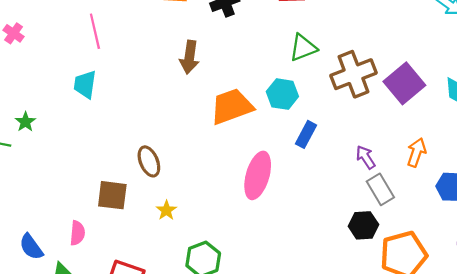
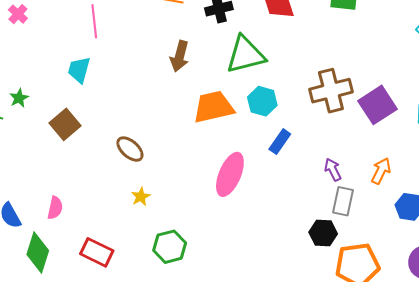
green triangle: (303, 48) -> (246, 55), moved, size x1.5
brown ellipse: (149, 161) -> (130, 149), turned -32
gray rectangle: (380, 189) -> (343, 201), turned 36
brown square: (112, 195) -> (65, 124), moved, turned 36

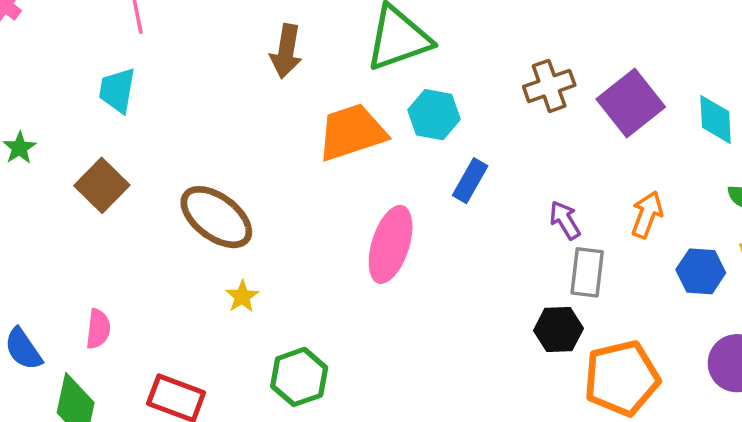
brown cross: (331, 91) -> (549, 86), size x0.7
brown ellipse: (130, 149) -> (216, 217), size x1.5

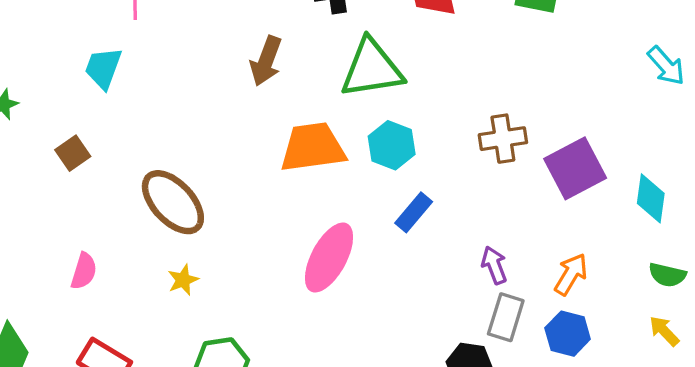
brown square: (102, 185) -> (73, 153), size x0.7
blue hexagon: (701, 271) -> (568, 334), moved
pink semicircle: (98, 329) -> (84, 271), moved

